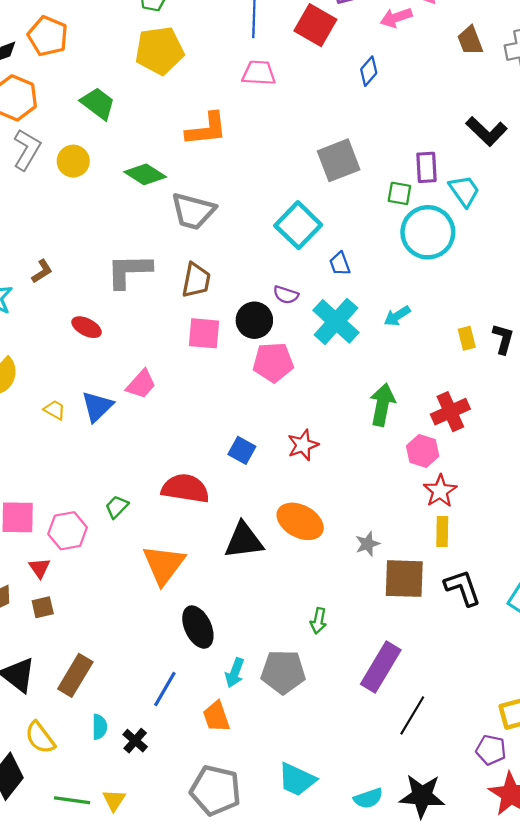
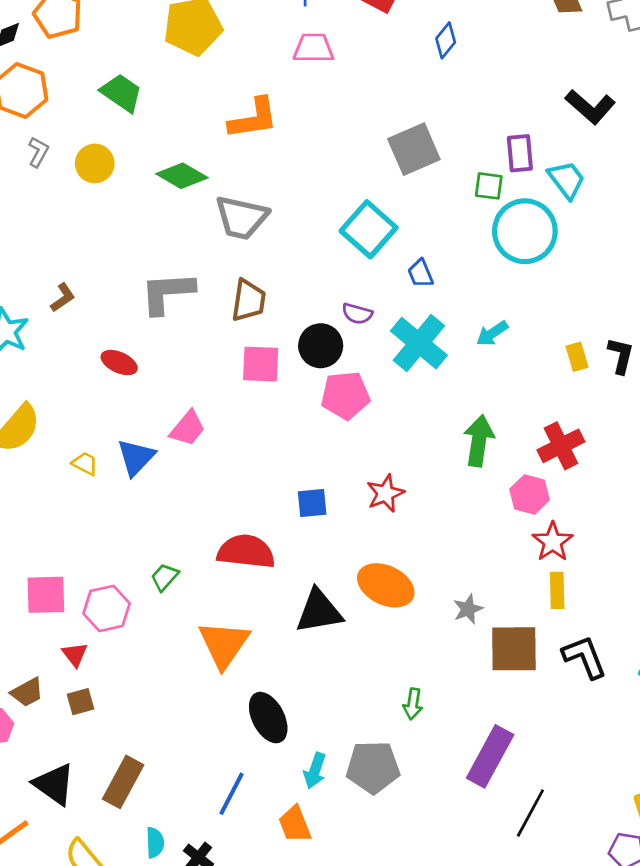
gray L-shape: (27, 150) -> (38, 152), size x0.6
blue square: (242, 450) -> (312, 503), turned -32

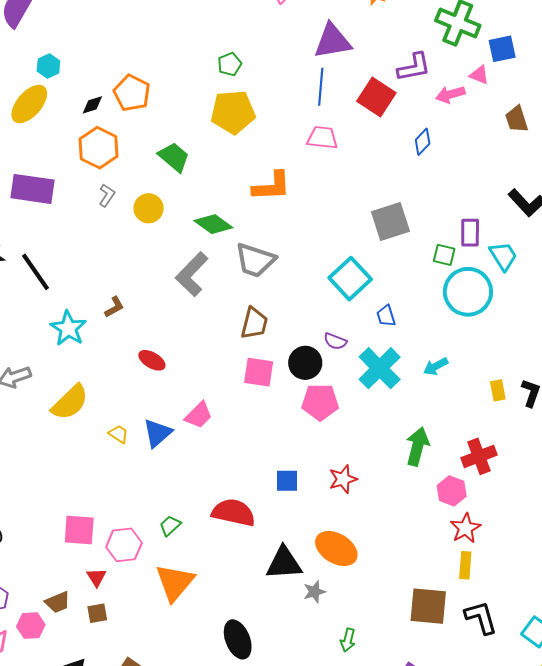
gray L-shape: (167, 293) -> (192, 274), moved, turned -48
gray star: (468, 609) -> (314, 592), moved
orange triangle: (224, 644) -> (175, 582), moved

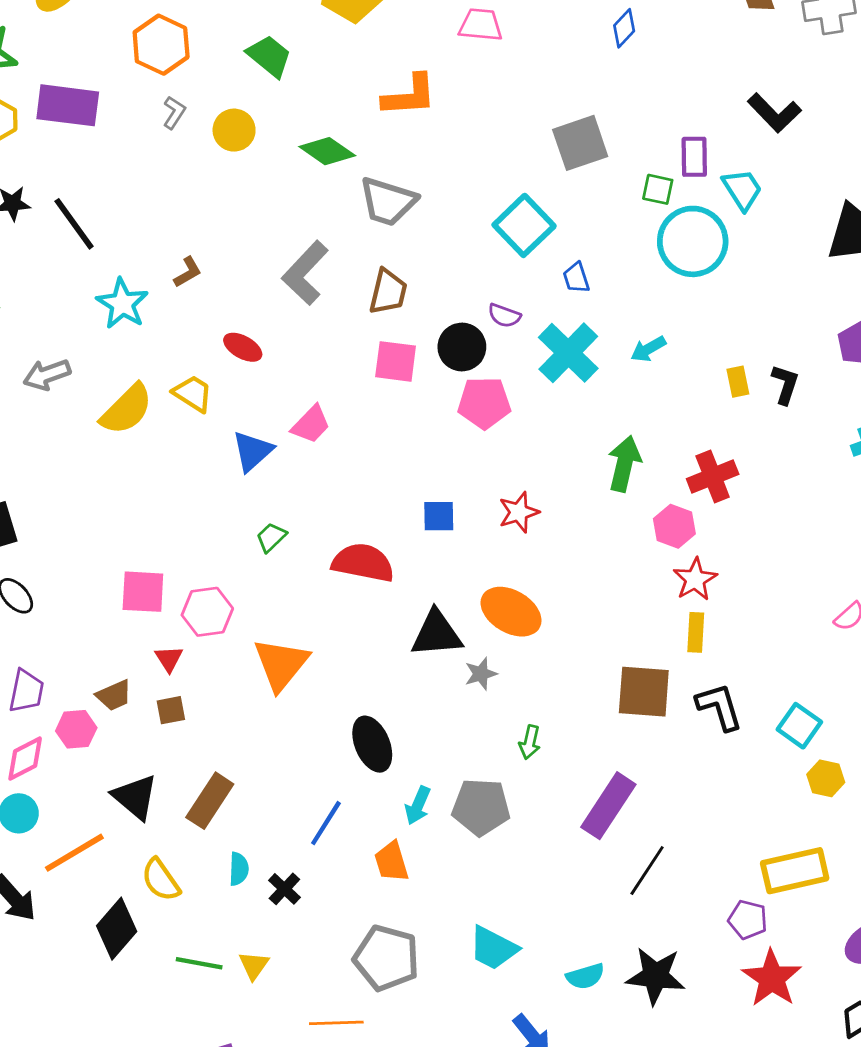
gray L-shape: (192, 274) -> (305, 273), moved
yellow trapezoid: (118, 434) -> (193, 394), moved, size x1.4
green trapezoid: (170, 526) -> (271, 537), moved

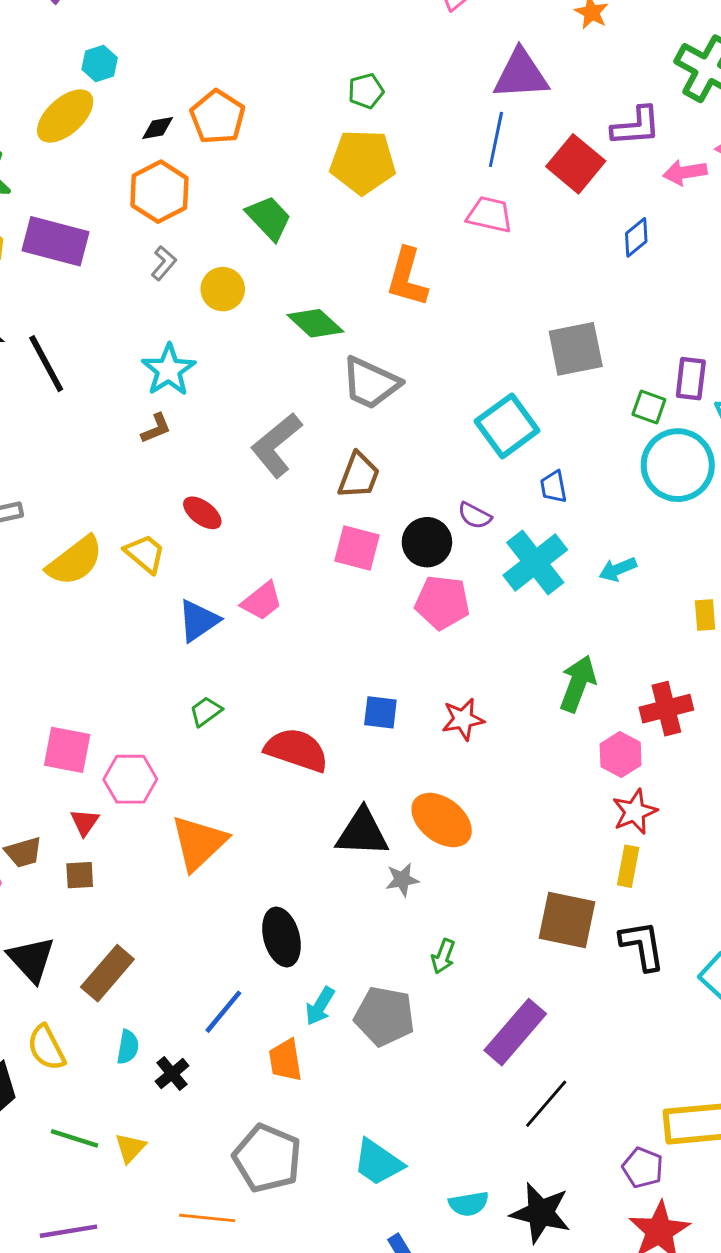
orange L-shape: (409, 95) -> (407, 277), turned 102
cyan star: (122, 304) -> (169, 370), moved

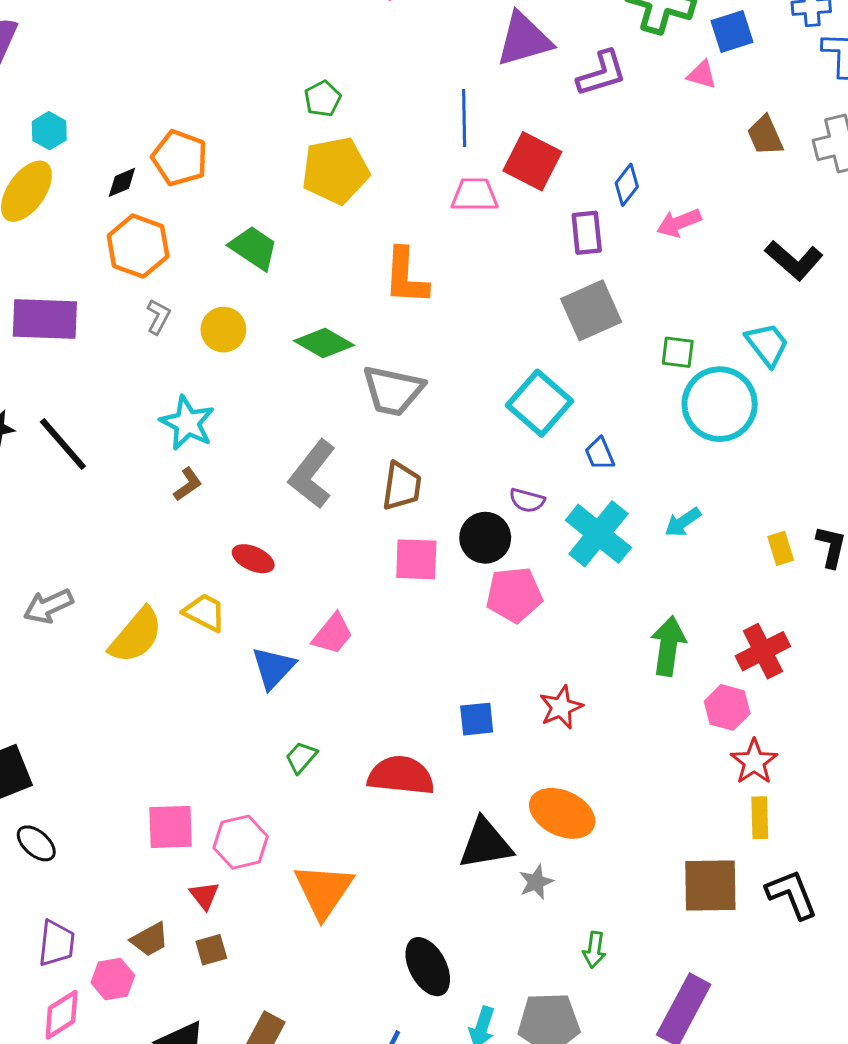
purple triangle: (521, 74) -> (524, 39), moved
red square: (576, 164) -> (532, 161), moved
pink arrow: (685, 172) -> (679, 223), moved
purple rectangle: (691, 379) -> (587, 233), moved

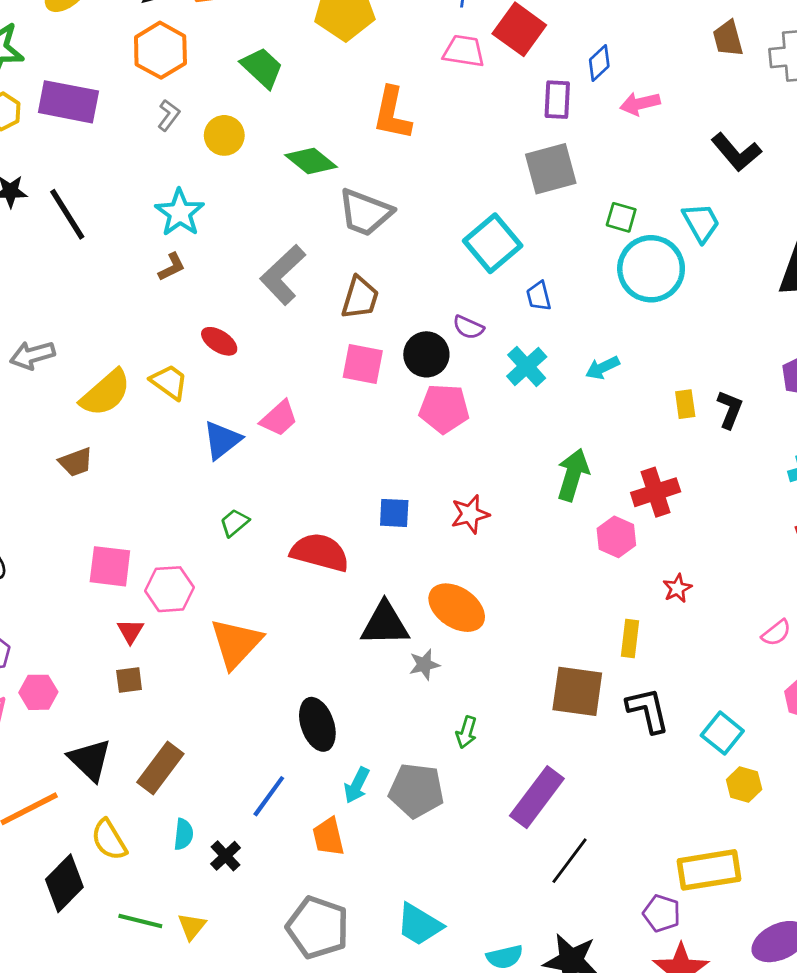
cyan cross: (598, 534) -> (527, 366), size x0.7
red star: (754, 762) -> (677, 588), moved, size x0.7
brown trapezoid: (150, 939) -> (76, 462), moved

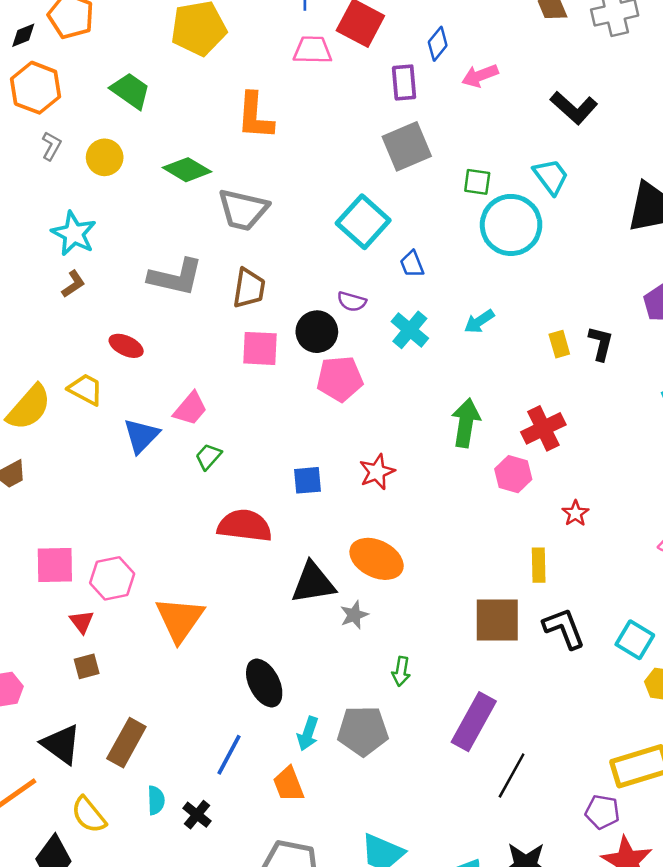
gray L-shape: (283, 275) -> (176, 277), turned -116
green trapezoid: (234, 523) -> (208, 456), moved

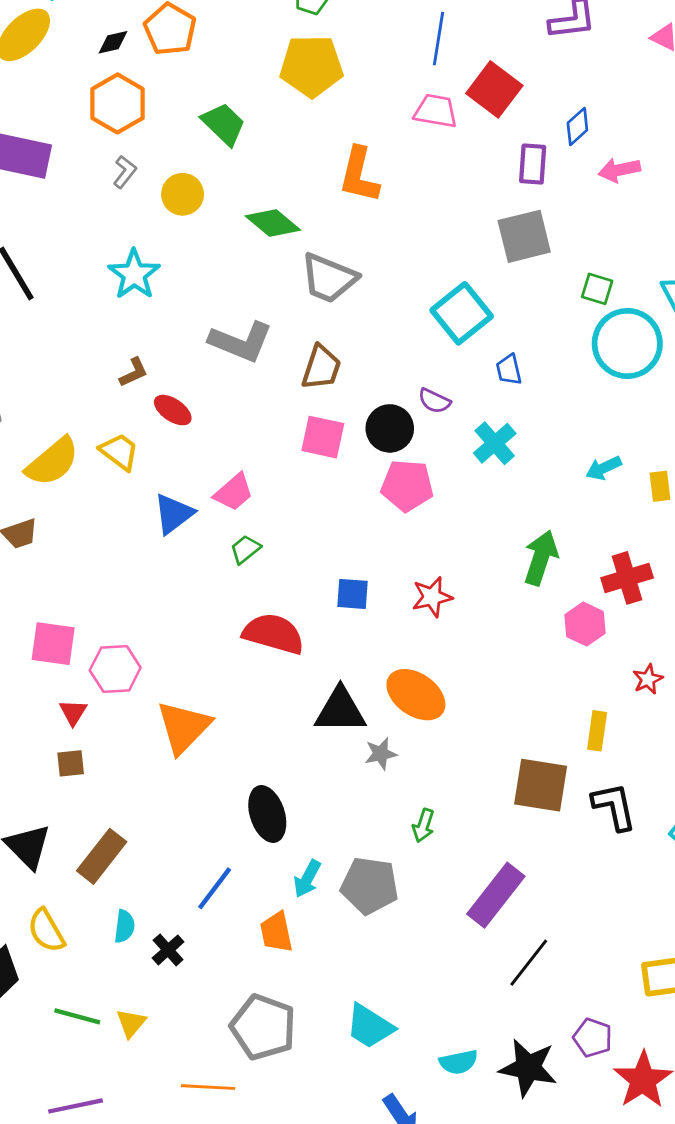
brown L-shape: (73, 284) -> (134, 372), moved
cyan arrow: (479, 321) -> (604, 468), moved
purple pentagon: (602, 812) -> (593, 1038), moved

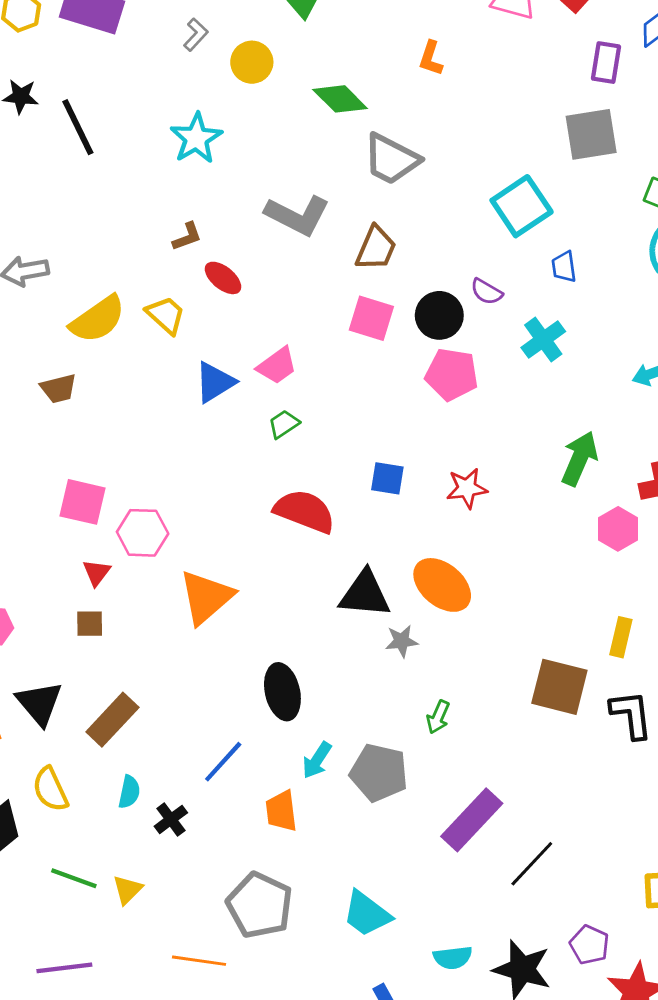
orange L-shape: (359, 175) -> (431, 58), size x0.6
purple rectangle: (496, 895) -> (472, 820), moved

